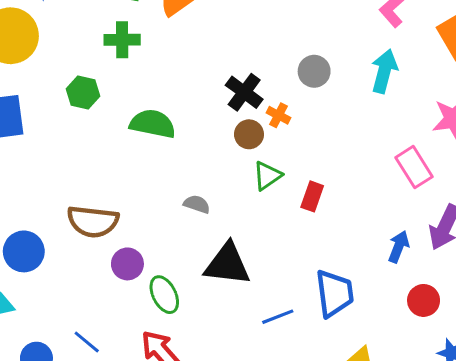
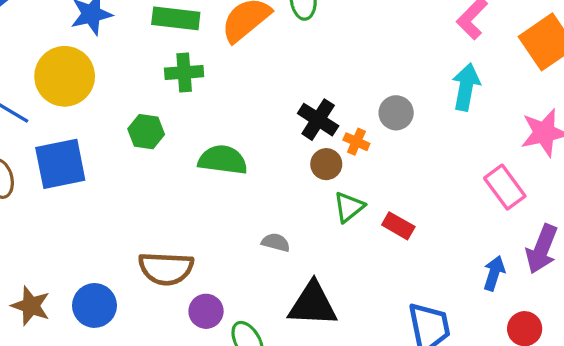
gray circle: (314, 71) -> (396, 113), moved
red rectangle: (312, 196) -> (398, 226), turned -76

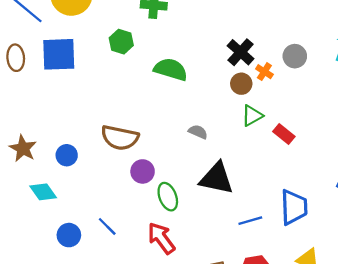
blue circle: (94, 305) -> (67, 155), size x0.7

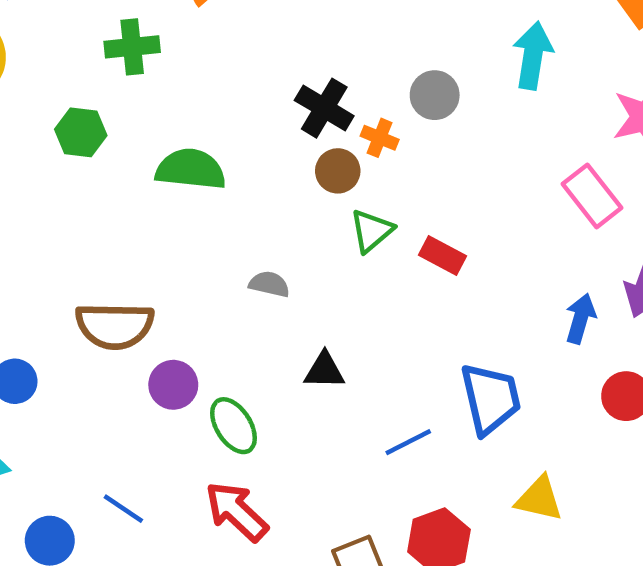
black triangle: (217, 178) -> (324, 370), size x0.6

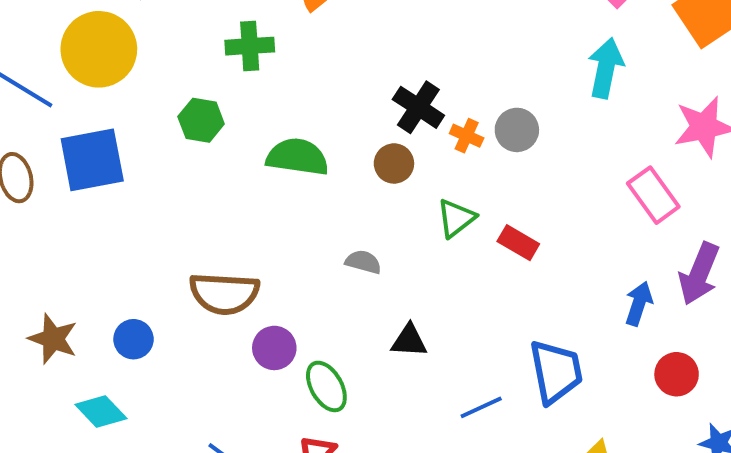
gray circle: (435, 95) -> (517, 130), moved
brown circle: (338, 171) -> (394, 163), moved

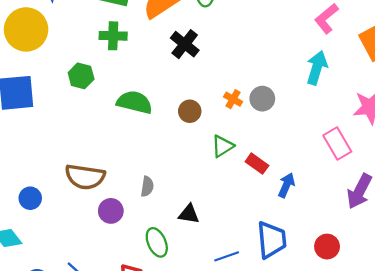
black cross: (418, 107) -> (185, 44), moved
gray semicircle: (363, 262) -> (147, 186), moved, turned 78
blue arrow: (639, 304) -> (286, 185), moved
red circle: (677, 374) -> (327, 247), moved
green ellipse: (326, 386) -> (157, 242), moved

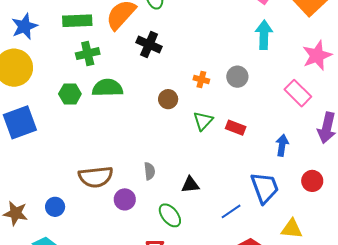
gray circle: (262, 99) -> (237, 77), moved
green semicircle: (135, 102) -> (107, 88), moved
blue arrow: (286, 185) -> (282, 145), moved

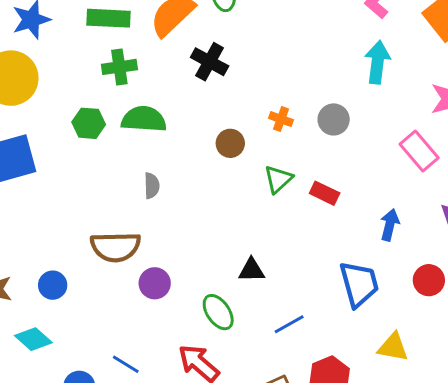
gray semicircle: (149, 171) -> (152, 186), moved
blue line: (231, 211) -> (289, 324), moved

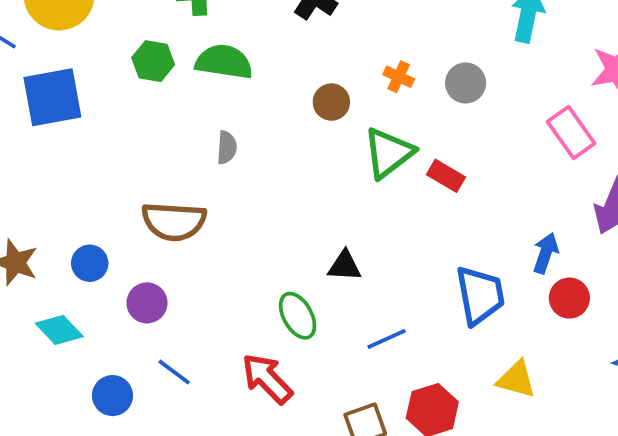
green triangle: (278, 179) -> (389, 153), size x1.4
blue arrow: (390, 225) -> (546, 253), moved
purple circle: (155, 283) -> (147, 303), moved

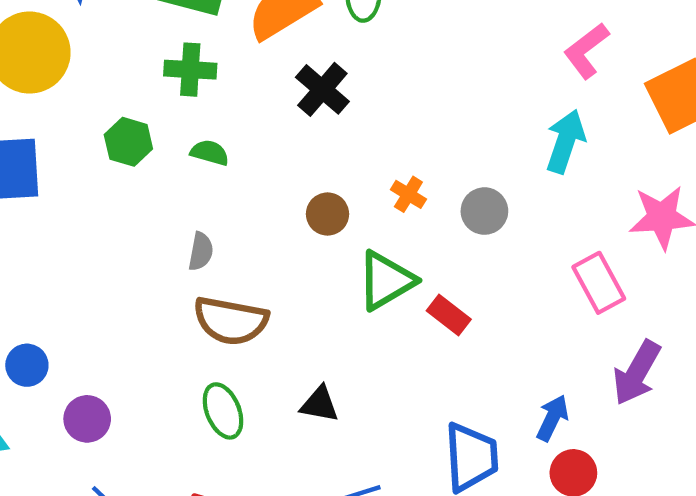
green semicircle: (224, 62) -> (210, 153), size x0.6
brown semicircle: (174, 221) -> (231, 321), moved
green ellipse: (298, 316) -> (223, 411), moved

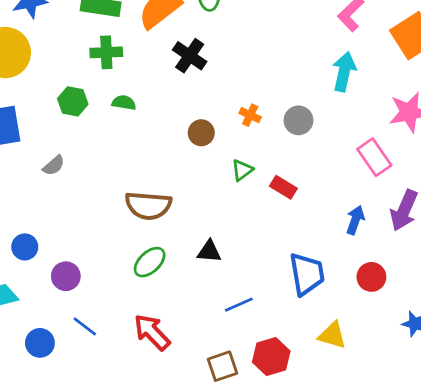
gray semicircle: (201, 251) -> (54, 166), moved, turned 45
green triangle: (386, 281) -> (242, 170), size x0.6
green ellipse: (223, 411) -> (150, 262), turned 76
blue arrow: (552, 418) -> (355, 220), moved

